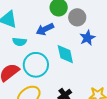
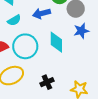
cyan semicircle: (20, 42) -> (14, 20), turned -48

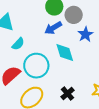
blue arrow: (42, 13) -> (53, 28), moved

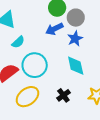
blue star: (85, 34) -> (75, 39), moved
cyan diamond: (65, 52) -> (76, 66), moved

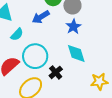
blue arrow: (54, 29) -> (41, 17), moved
black cross: (63, 95) -> (56, 72), moved

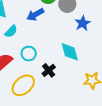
blue star: (73, 27) -> (83, 23), moved
cyan circle: (35, 56) -> (29, 54), size x0.6

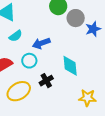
blue arrow: (35, 15) -> (41, 43), moved
blue star: (83, 23) -> (93, 29), moved

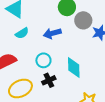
blue arrow: (41, 43) -> (52, 33), moved
cyan circle: (29, 61) -> (43, 60), moved

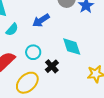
cyan circle: (43, 60) -> (33, 52), moved

